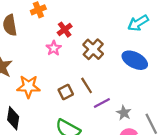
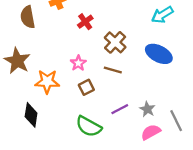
pink star: (54, 48) -> (78, 63), moved
brown line: (87, 85) -> (113, 70), moved, turned -42
purple line: (102, 103) -> (120, 109), moved

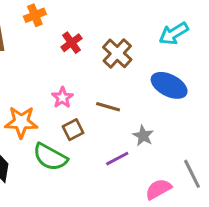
brown cross: (115, 42) -> (117, 53), moved
gray star: (147, 109) -> (143, 136), moved
green semicircle: (89, 126) -> (50, 157), moved

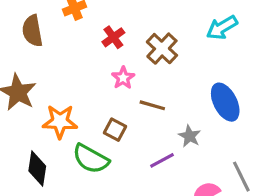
blue ellipse: (169, 85) -> (225, 102), moved, turned 36
pink star: (62, 98) -> (123, 78), moved
brown square: (73, 130) -> (115, 130), turned -35

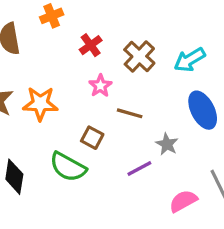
cyan arrow: (222, 28) -> (190, 60), moved
orange star: (60, 122) -> (40, 104), moved

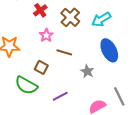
purple line: (139, 169) -> (60, 96), moved

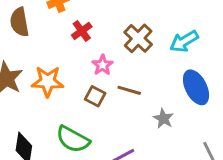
red cross: (40, 10) -> (82, 31), moved
brown square: (41, 67) -> (95, 96), moved

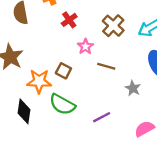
orange star: (48, 81) -> (39, 81), moved
brown square: (95, 96) -> (63, 71), moved

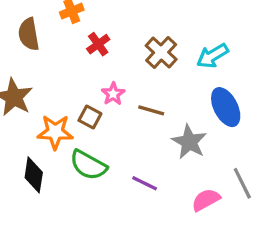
pink star: (85, 47) -> (113, 94), moved
gray star: (133, 88) -> (189, 142), size x1.5
purple line: (102, 117) -> (145, 183), turned 54

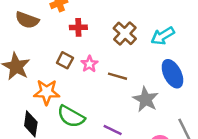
brown semicircle: (29, 34) -> (27, 20), turned -60
red cross: (98, 44) -> (78, 27), turned 35
brown square: (90, 117) -> (65, 60), moved

